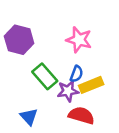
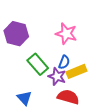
purple star: (68, 91) -> (57, 76), turned 30

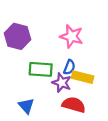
green rectangle: (38, 64) -> (41, 69), turned -45
yellow rectangle: (76, 71) -> (83, 77), turned 36

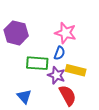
blue semicircle: (69, 67) -> (59, 53), moved
red semicircle: (74, 105) -> (68, 95), turned 45

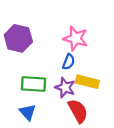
green rectangle: (37, 63) -> (33, 84), moved

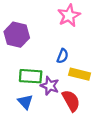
pink star: (76, 38) -> (69, 16), moved, turned 30
purple star: (65, 88) -> (50, 86), moved

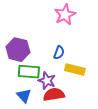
purple hexagon: (17, 35) -> (18, 50), moved
red semicircle: (71, 101) -> (54, 95), moved, turned -70

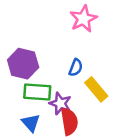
yellow rectangle: (75, 70) -> (96, 89), turned 36
red semicircle: (54, 95) -> (69, 121), turned 90

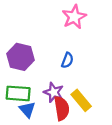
yellow rectangle: (96, 89) -> (81, 100), moved
green rectangle: (37, 92) -> (18, 93), moved

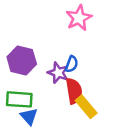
purple star: (54, 92) -> (58, 73), moved
red semicircle: (62, 108) -> (74, 91), moved

